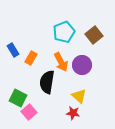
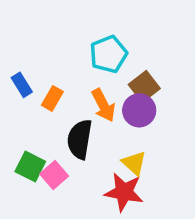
brown square: (94, 35) -> (144, 87), moved
pink square: (29, 112) -> (54, 175), moved
red star: (73, 113) -> (124, 192), size x1.6

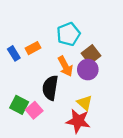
orange rectangle: (52, 98) -> (33, 48), moved, turned 32

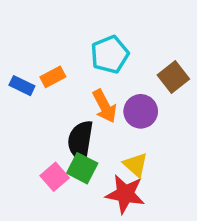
blue rectangle: (14, 53) -> (22, 86), turned -32
brown square: (91, 55) -> (173, 77), moved
green square: (19, 105) -> (82, 168), moved

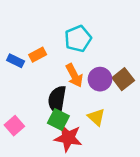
brown square: (173, 77) -> (123, 79), moved
pink square: (55, 177) -> (14, 126), moved
red star: (125, 194) -> (68, 138), moved

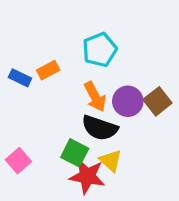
black semicircle: (57, 100) -> (100, 128), moved, turned -80
yellow triangle: (96, 117) -> (111, 161), moved

